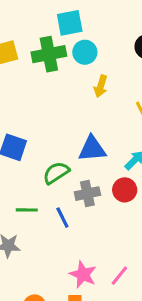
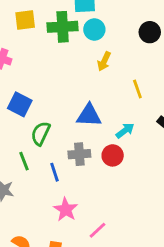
green semicircle: (56, 173) -> (41, 133), moved, turned -40
green line: (27, 210) -> (24, 161), turned 60
pink star: (83, 274) -> (66, 210), moved

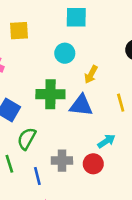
green cross: (63, 27) -> (50, 94), moved
cyan circle: (94, 29) -> (65, 53), moved
blue triangle: (89, 115) -> (81, 105), moved

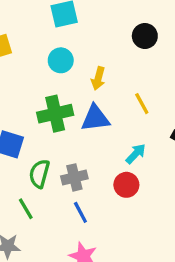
gray cross: (62, 161) -> (74, 177), moved
blue line: (37, 176) -> (80, 212), moved

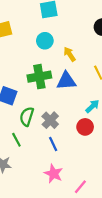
yellow arrow: (98, 78) -> (70, 54), turned 128
gray cross: (74, 177) -> (50, 120), turned -35

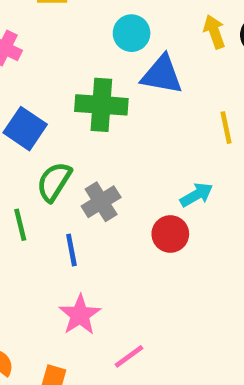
yellow arrow: (70, 54) -> (214, 32), moved
blue triangle: (66, 81) -> (162, 75), moved
blue line: (53, 144) -> (71, 250), moved

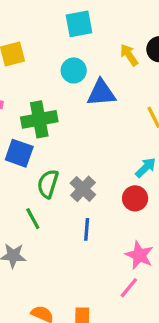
green cross: (101, 105) -> (39, 119), moved
blue line: (71, 250) -> (87, 229), moved, turned 30
pink star: (80, 315) -> (139, 255), moved

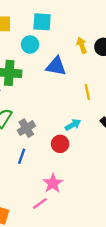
cyan square: (79, 24) -> (42, 22), moved
cyan circle: (74, 70) -> (30, 45), moved

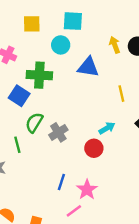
blue line: (22, 156) -> (61, 182), moved

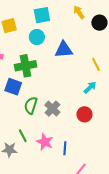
yellow arrow: (115, 45) -> (79, 12), moved
cyan arrow: (107, 128) -> (90, 87), moved
green line: (17, 145) -> (23, 136), moved
pink star: (87, 190) -> (45, 142), moved

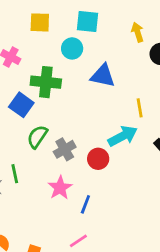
cyan arrow: (90, 87) -> (123, 136), size x1.5
red circle: (84, 114) -> (98, 159), moved
pink star: (45, 142) -> (60, 188), moved
blue line: (65, 148) -> (85, 204), moved

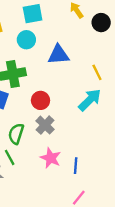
green semicircle: (37, 137) -> (16, 134), moved
red circle: (98, 159) -> (40, 100), moved

